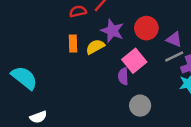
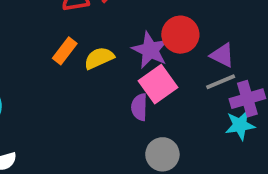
purple star: (112, 31) -> (150, 50), moved
orange rectangle: (73, 44) -> (65, 51), turned 35

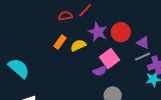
purple star: (150, 50) -> (98, 32), moved
purple semicircle: (139, 107) -> (100, 71), turned -112

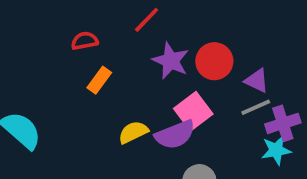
red semicircle: (65, 16) -> (85, 41), moved
yellow semicircle: (78, 45) -> (133, 132), moved
purple semicircle: (100, 71) -> (175, 135), size x1.5

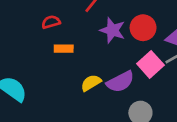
orange rectangle: (99, 80) -> (64, 49), turned 60
pink square: (193, 111) -> (150, 64), moved

